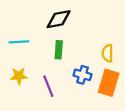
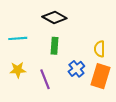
black diamond: (59, 19) -> (54, 17), turned 40
blue cross: (83, 75) -> (76, 69), turned 35

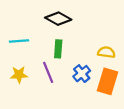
yellow semicircle: (100, 49) -> (106, 52), turned 98
purple line: (45, 79) -> (48, 72), moved

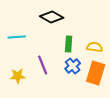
green rectangle: (58, 49) -> (69, 44), moved
yellow star: (19, 75) -> (18, 76), moved

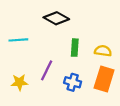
purple line: (43, 65) -> (47, 70), turned 48
blue cross: (73, 66) -> (73, 82), moved, turned -35

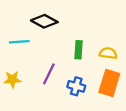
black diamond: (56, 18) -> (44, 21), moved
yellow star: (19, 82) -> (12, 79), moved

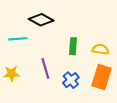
purple line: (49, 74) -> (45, 68), turned -42
blue cross: (76, 86) -> (71, 80), turned 35

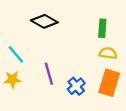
cyan line: (18, 39) -> (16, 54), moved, turned 54
green rectangle: (73, 46) -> (102, 28), moved

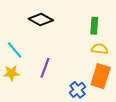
purple line: (49, 74) -> (45, 68), turned 36
blue cross: (76, 86) -> (78, 90), moved

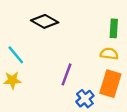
green rectangle: (94, 26) -> (114, 28), moved
purple line: (45, 68) -> (67, 74), moved

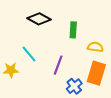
green rectangle: (114, 28) -> (73, 30), moved
cyan line: (16, 55) -> (29, 54), moved

